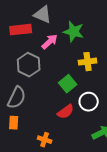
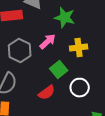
pink arrow: (50, 42) -> (48, 42), moved
red semicircle: (66, 112) -> (47, 93), moved

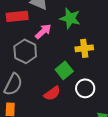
pink arrow: (48, 42) -> (43, 31), moved

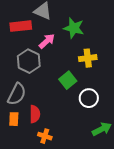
red semicircle: (52, 93) -> (35, 114), moved, turned -54

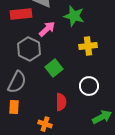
green square: (68, 80) -> (54, 68), moved
red semicircle: (35, 114) -> (61, 102), moved

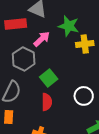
yellow cross: (88, 46) -> (85, 44), moved
red semicircle: (61, 102) -> (47, 102), moved

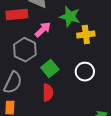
white circle: (84, 96) -> (85, 72), moved

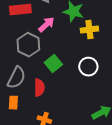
red semicircle: (48, 93) -> (39, 88), moved

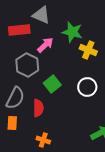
yellow cross: (89, 30) -> (88, 50), turned 30

